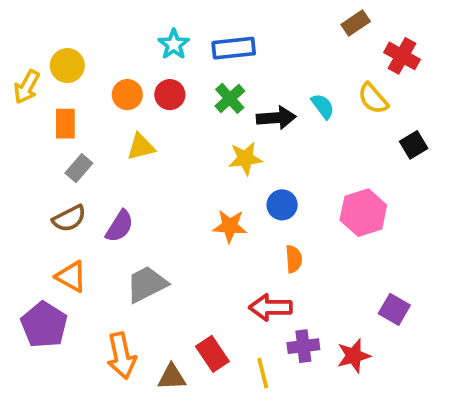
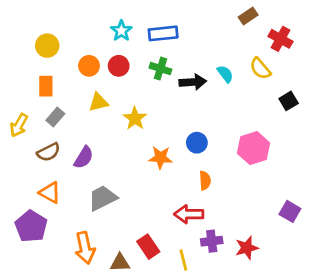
yellow arrow: (27, 87) -> (19, 125), moved
green cross: (230, 98) -> (160, 69), turned -30
yellow star: (245, 158) -> (135, 118), moved, turned -30
purple square: (394, 309) -> (290, 211), moved

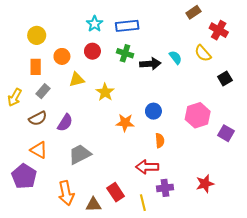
orange circle: (89, 66) -> (62, 56), moved
purple square: (290, 211) -> (226, 133), moved
red star: (247, 248) -> (205, 184), moved

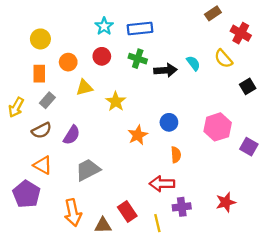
orange star: (125, 123) -> (138, 135), turned -30

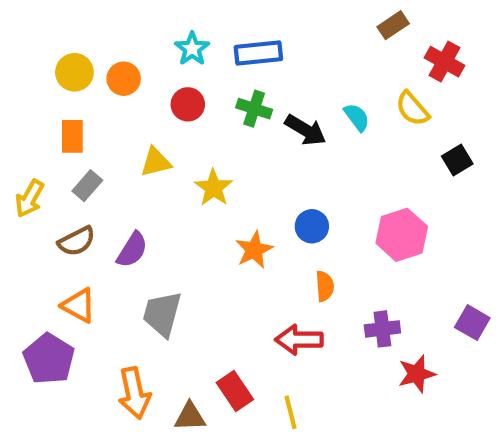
orange circle: (68, 62) -> (124, 79), moved
black arrow: (165, 70) -> (305, 130), turned 35
purple square: (249, 147) -> (472, 323), moved
gray trapezoid: (88, 170) -> (162, 314), turned -48
purple cross: (182, 207) -> (382, 329), moved

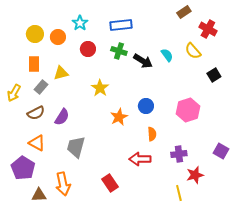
cyan star: (192, 49) -> (80, 23), moved
yellow triangle: (156, 162) -> (61, 73), moved
yellow line: (290, 412) -> (179, 193), moved
brown triangle: (190, 417) -> (39, 195), moved

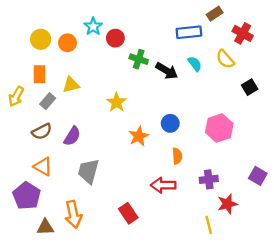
blue rectangle: (121, 25) -> (189, 32), moved
red circle: (88, 49) -> (115, 38), moved
yellow arrow: (14, 93) -> (16, 96), moved

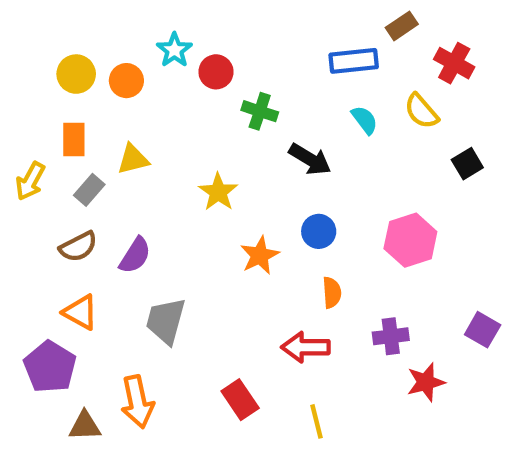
black arrow: (167, 71) -> (310, 159), moved
yellow line: (209, 225) -> (317, 421), moved

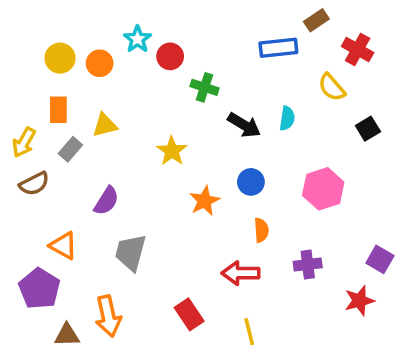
cyan semicircle: (365, 120) -> (287, 118), moved, turned 45
brown semicircle: (78, 247) -> (34, 184), moved
red star: (426, 382) -> (359, 301), moved

